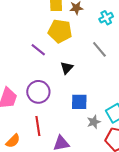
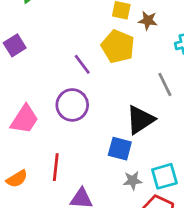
black triangle: (67, 68) -> (140, 120), moved, size x1.6
purple circle: (38, 92) -> (72, 105), moved

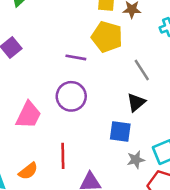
purple line: (82, 64) -> (76, 57), turned -36
gray line: (165, 84) -> (142, 70), moved
black triangle: (140, 120) -> (136, 102), size x0.7

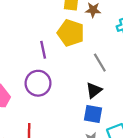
purple line: (76, 57) -> (43, 50), turned 66
blue square: (120, 132) -> (93, 114), moved

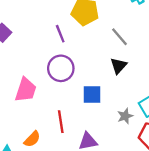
blue square: (93, 114) -> (92, 95), moved

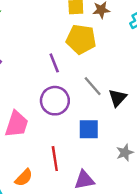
gray line: (119, 37) -> (93, 86), moved

